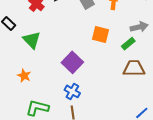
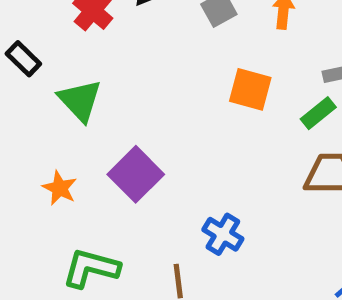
purple square: (72, 62) -> (136, 174), moved
blue cross: (72, 91) -> (223, 234), moved

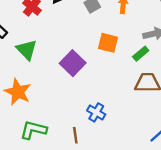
purple square: (136, 174) -> (73, 63), moved
orange star: (60, 188) -> (18, 92), size x1.6

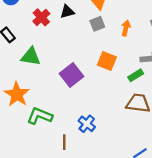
green triangle: (27, 50) -> (31, 57), turned -45
green L-shape: (33, 130) -> (40, 116), moved

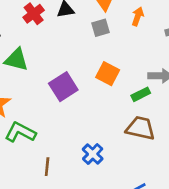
orange arrow: (126, 28) -> (138, 16), moved
blue cross: (87, 124) -> (93, 154), moved

